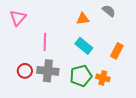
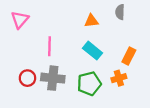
gray semicircle: (109, 11) -> (120, 12), turned -128
orange cross: (103, 78) -> (119, 78), moved, turned -32

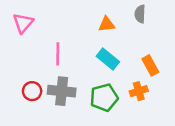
orange rectangle: (129, 56) -> (150, 65), turned -56

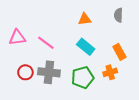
gray semicircle: (140, 14) -> (118, 15), moved
pink triangle: (23, 23) -> (17, 38), moved, turned 42
pink line: (58, 54) -> (46, 43), turned -54

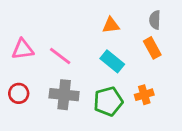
orange rectangle: (119, 52) -> (152, 48), moved
red circle: (25, 72) -> (19, 93), moved

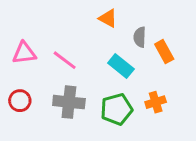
gray semicircle: (155, 20) -> (140, 37), moved
orange triangle: (111, 25) -> (108, 18), moved, turned 36

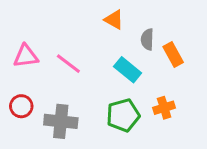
gray cross: (69, 102) -> (61, 121), moved

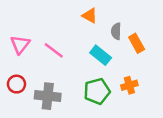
pink triangle: (26, 56) -> (20, 44), turned -45

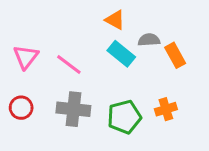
gray semicircle: (116, 31) -> (149, 40), turned 84
cyan rectangle: (101, 55) -> (121, 54), moved
gray cross: (48, 96) -> (73, 109), moved

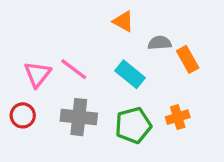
cyan rectangle: (121, 54) -> (130, 74), moved
pink triangle: (26, 57) -> (38, 74), moved

